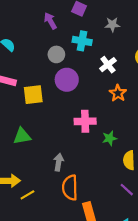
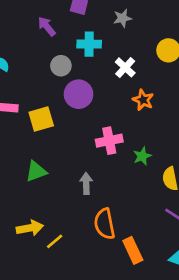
gray arrow: (59, 162) -> (86, 183), moved

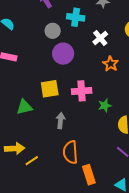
yellow square: (41, 119) -> (50, 89), moved

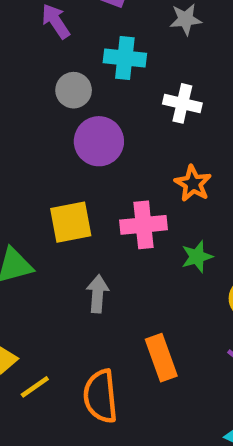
white cross: (100, 38) -> (182, 103), turned -35
orange star: (111, 64) -> (193, 184), moved
orange semicircle: (70, 152) -> (101, 396), moved
orange rectangle: (89, 175) -> (161, 358), moved

